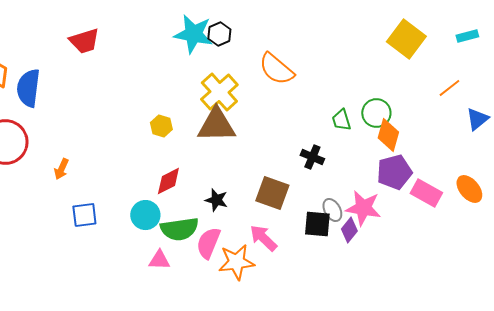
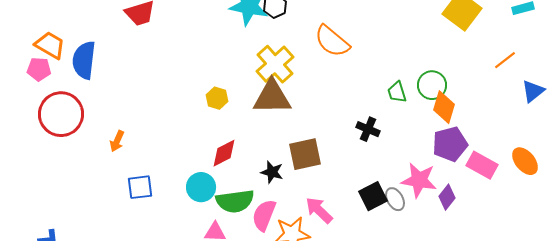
brown square: (272, 193) -> (305, 154), moved, turned -32
gray ellipse: (332, 210) -> (395, 199), moved
black square: (317, 224) -> (373, 196), turned -32
purple diamond: (349, 230) -> (447, 197), moved

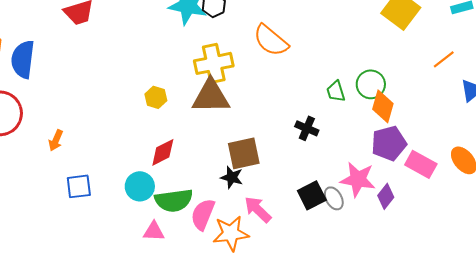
yellow cross: (275, 64) -> (214, 63), turned 30
black star: (272, 172) -> (232, 177), moved

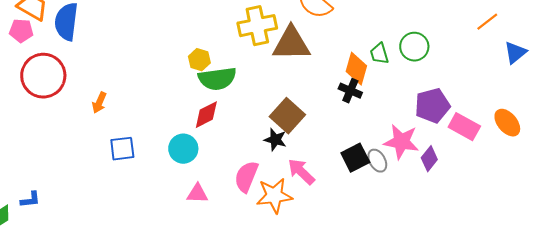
brown triangle: (211, 96) -> (291, 44), moved
orange diamond: (383, 106) -> (356, 69), moved
brown square: (244, 153) -> (287, 116), turned -36
green semicircle: (174, 200) -> (217, 79), moved

